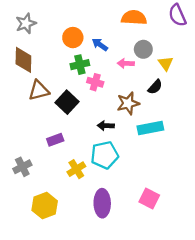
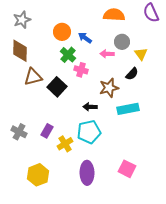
green cross: (80, 65) -> (68, 55), turned -35
purple rectangle: (55, 140) -> (47, 131), moved, turned -40
gray cross: (22, 167) -> (19, 132), moved, turned -35

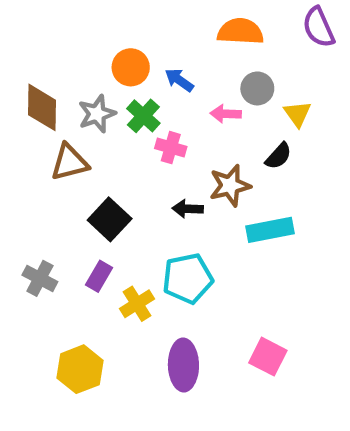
gray star: (22, 20) -> (97, 114), moved
black square: (57, 87) -> (110, 219), moved
black arrow: (90, 107) -> (188, 209), moved

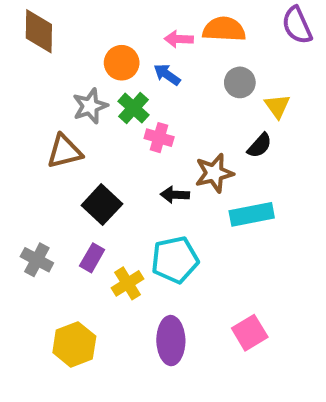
brown diamond: (42, 107) -> (39, 31), moved
pink arrow: (226, 114) -> (179, 39), moved
pink square: (268, 357) -> (250, 333), turned 32

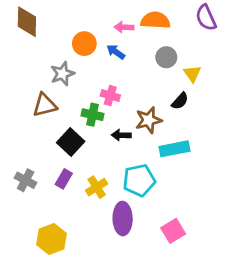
green cross: (133, 108) -> (92, 115), moved, turned -30
cyan pentagon: (175, 260) -> (139, 180), moved
yellow cross: (128, 283) -> (97, 187), moved
purple ellipse: (171, 341) -> (123, 219), moved

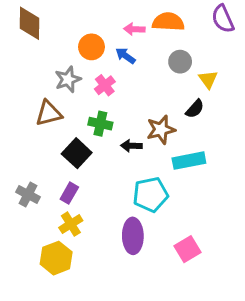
pink cross: (110, 96) -> (105, 85), moved, turned 36
yellow cross: (97, 187) -> (71, 224), moved

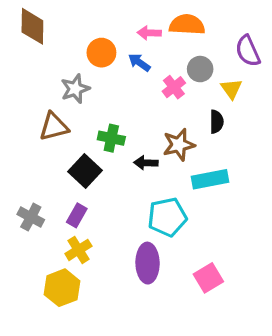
purple semicircle: (223, 19) -> (248, 51), moved
pink cross: (105, 85) -> (174, 87), moved
black semicircle: (195, 109) -> (217, 122), turned -42

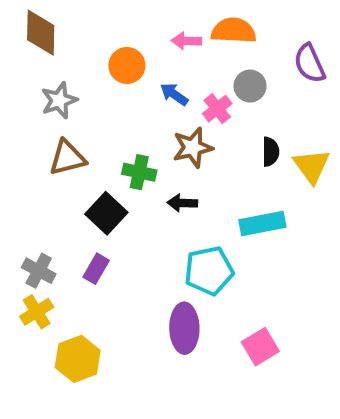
blue arrow: (139, 62) -> (174, 94), moved
gray star: (75, 89) -> (59, 100), moved
yellow triangle: (231, 89) -> (312, 166), moved, size x1.4
brown star: (179, 145) -> (193, 148), moved
yellow cross: (78, 250) -> (37, 312), moved

